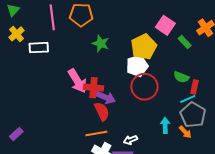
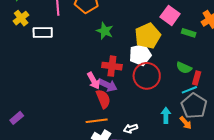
green rectangle: (185, 42) -> (189, 33), turned -32
pink arrow: (77, 81) -> (94, 81), moved, size x0.7
red cross: (93, 88) -> (112, 66), moved

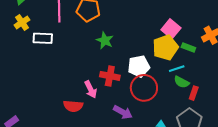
yellow pentagon: (148, 36) -> (165, 48), moved
purple arrow: (108, 85) -> (123, 112), moved
cyan line: (189, 90) -> (177, 69), moved
red semicircle: (103, 99) -> (73, 106), moved, turned 114

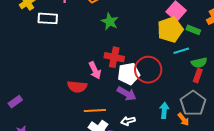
white pentagon: (139, 66) -> (129, 74), moved
green semicircle: (182, 82) -> (199, 63), moved, turned -42

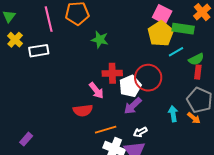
green rectangle: (193, 30) -> (183, 29), size x1.5
purple arrow: (127, 94) -> (133, 106), turned 120

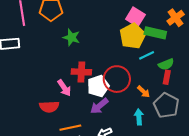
orange arrow: (194, 118) -> (144, 92), moved

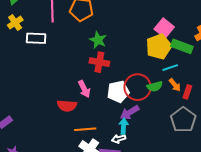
green semicircle: (166, 64) -> (155, 86), moved
red cross: (81, 72) -> (99, 62), moved
orange arrow: (144, 92) -> (175, 85), moved
purple arrow: (99, 106) -> (130, 113), moved
cyan arrow: (139, 117) -> (124, 126), moved

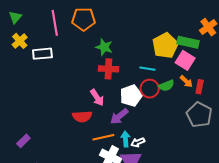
pink square: (164, 28) -> (185, 60), moved
cyan line: (170, 68) -> (147, 69), moved, turned 35
red circle: (138, 87) -> (150, 89), size x0.7
purple arrow: (130, 113) -> (119, 116), moved
cyan arrow: (124, 126) -> (126, 139), moved

